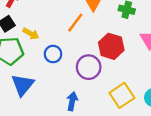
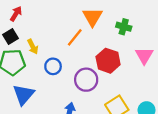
yellow arrow: (31, 34) -> (33, 47), turned 32

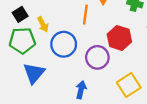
orange line: (75, 37) -> (85, 15), turned -30
blue circle: (53, 66) -> (64, 44), size x1.5

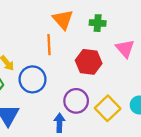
purple circle: (97, 57) -> (76, 101), moved

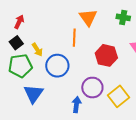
green cross: (98, 23) -> (123, 17), moved

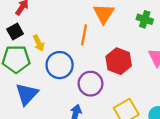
purple circle: (92, 88) -> (90, 84), moved

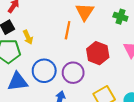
blue circle: (60, 65) -> (44, 71), moved
blue triangle: (27, 94) -> (18, 82), turned 40

